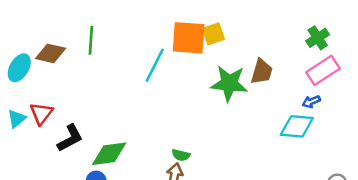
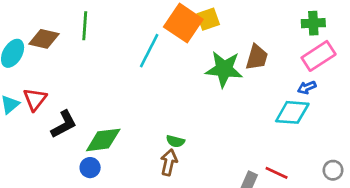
orange square: (189, 38) -> (183, 23), turned 30
green cross: (318, 38) -> (313, 23), turned 30

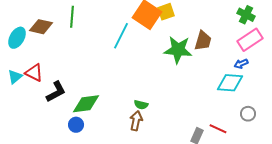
green cross: (313, 23) -> (246, 15), turned 30
red triangle: (35, 99) -> (34, 73), turned -42
gray circle: (333, 170) -> (248, 114), moved

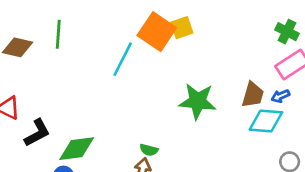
brown trapezoid: (203, 41) -> (253, 95), moved
green star: (178, 50) -> (198, 101), moved

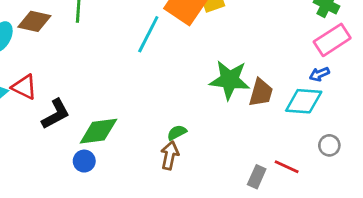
brown trapezoid: (253, 95) -> (261, 93), moved
green semicircle: (149, 150) -> (177, 133), turned 138

